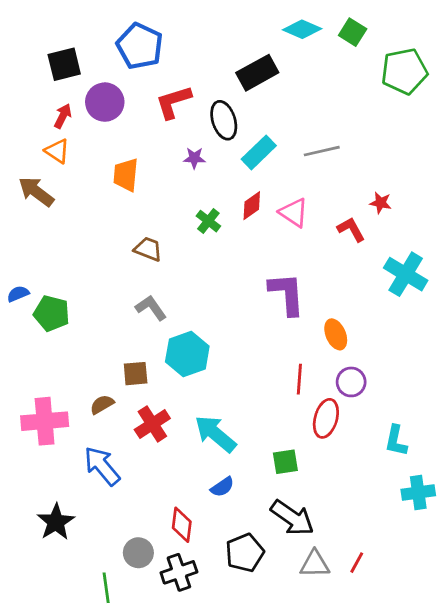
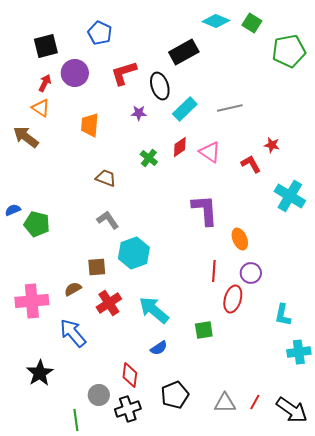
blue pentagon: (140, 46) -> (100, 33), size x0.7
black arrow: (292, 518) -> (292, 410), moved

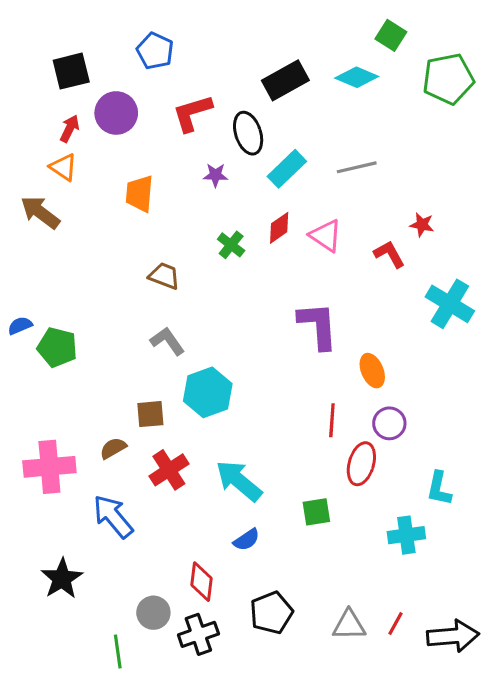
cyan diamond: (216, 21) -> (357, 77), moved
cyan cross: (299, 352) -> (406, 535), moved
black arrow: (292, 410) -> (453, 636), turned -40

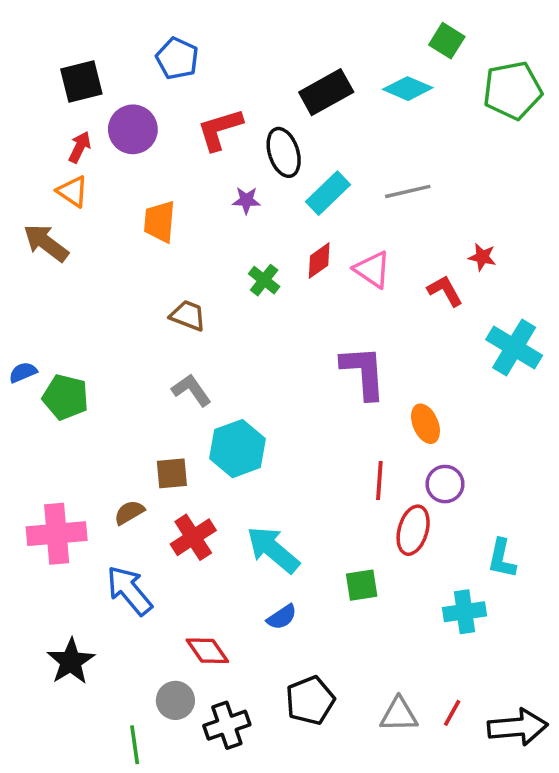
red diamond: (202, 582) -> (207, 651), moved, turned -42

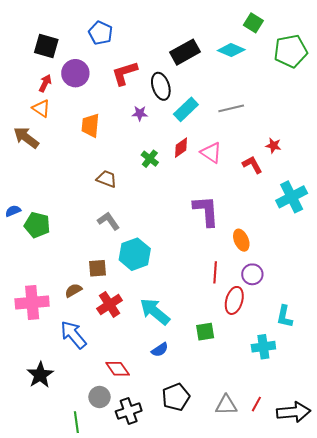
black square: (81, 81) -> (46, 46), turned 30
cyan cross: (514, 347) -> (292, 197), turned 32

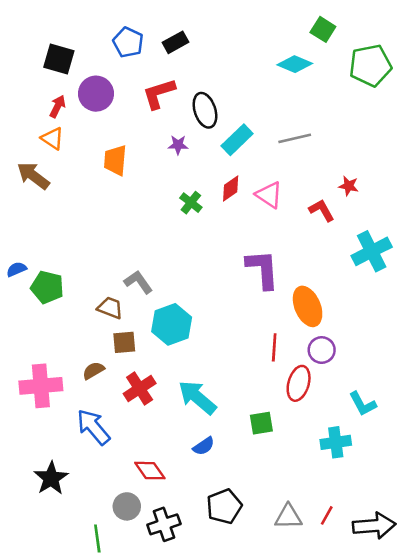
black rectangle: (185, 52) -> (175, 42), moved, size x0.7
brown trapezoid: (107, 179) -> (110, 308), moved
orange ellipse: (241, 240) -> (308, 306), size x1.4
cyan L-shape: (285, 317) -> (363, 404), turned -40

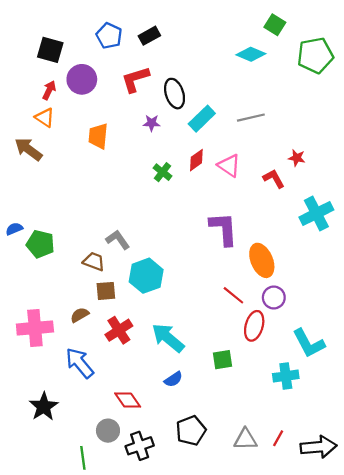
red line: (274, 347) -> (233, 295), turned -55
cyan L-shape: (363, 404) -> (309, 343), size x1.4

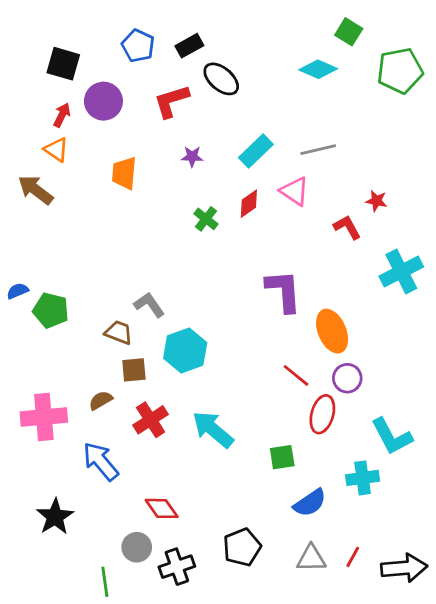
black ellipse: (175, 94) -> (221, 79), moved, turned -32
pink triangle: (229, 166) -> (295, 191), moved
blue semicircle: (173, 379) -> (310, 503), moved, size x1.4

